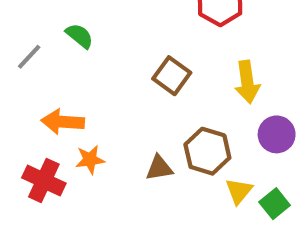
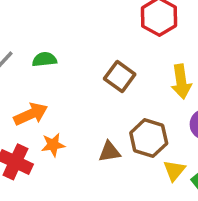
green semicircle: (79, 36) -> (44, 59), moved, turned -45
orange arrow: (63, 122) -> (31, 114), turned 152

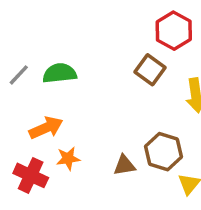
green semicircle: (44, 59) -> (60, 73), size x1.4
brown square: (120, 76) -> (150, 70), moved

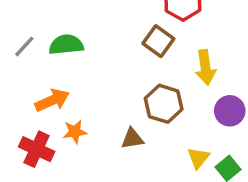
brown hexagon: (164, 152) -> (164, 104), moved

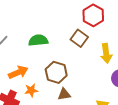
green semicircle: (66, 45) -> (38, 40), moved
brown hexagon: (164, 104) -> (56, 72), moved

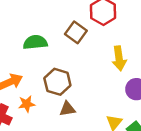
brown square: (79, 38) -> (76, 32), moved

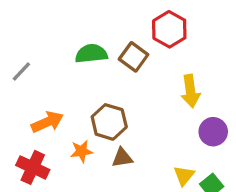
green semicircle: (35, 42) -> (91, 54), moved
orange star: (27, 104) -> (82, 151), moved

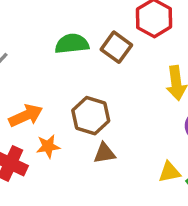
orange star: (82, 151) -> (48, 146), moved
yellow triangle: (184, 176) -> (169, 172), turned 40

